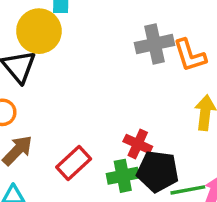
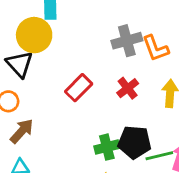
red cross: (138, 144) -> (128, 88), moved, turned 30
red rectangle: (74, 163) -> (79, 88), moved

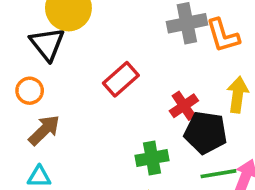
red cross: (128, 88) -> (184, 106), moved
black pentagon: (134, 142) -> (206, 133), moved

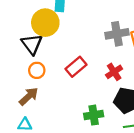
orange circle: (30, 91) -> (37, 70), moved
red cross: (184, 106) -> (114, 72), moved

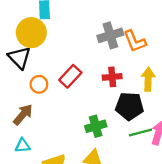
orange circle: (37, 70) -> (39, 84), moved
red cross: (114, 72) -> (112, 77), turned 35

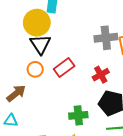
black triangle: (20, 58) -> (40, 44), moved
red cross: (112, 77) -> (101, 75), turned -35

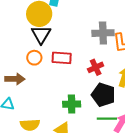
red rectangle: (64, 67) -> (62, 58), turned 36
brown arrow: (16, 93) -> (15, 79), turned 36

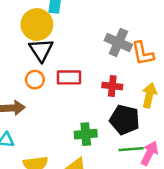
gray cross: (103, 33) -> (118, 43), turned 30
red cross: (96, 67) -> (112, 86), turned 35

